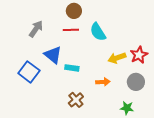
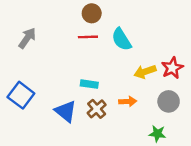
gray arrow: (36, 29) -> (27, 38), moved
blue triangle: (53, 55) -> (66, 111), moved
blue square: (29, 72) -> (21, 95), moved
brown cross: (76, 100) -> (97, 109), moved

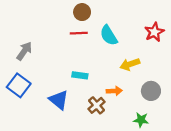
gray arrow: (27, 38) -> (24, 51), moved
red star: (172, 68) -> (154, 32), moved
brown cross: (97, 109) -> (97, 105), moved

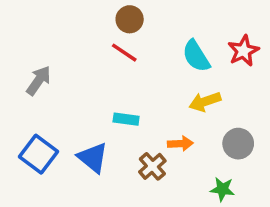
red line: (79, 33) -> (124, 53), turned 36
cyan semicircle: (109, 35) -> (196, 56), moved
blue square: (19, 85) -> (39, 154), moved

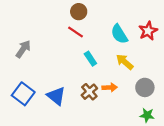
yellow arrow: (205, 102) -> (125, 62), turned 60
cyan rectangle: (126, 119) -> (90, 59), moved, turned 48
brown cross: (152, 166) -> (89, 92), moved
green star: (222, 189) -> (147, 115), moved

